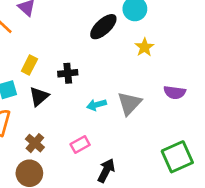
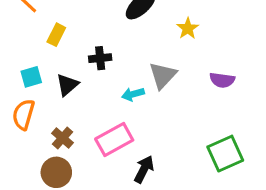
yellow rectangle: (29, 65) -> (56, 35), moved
gray triangle: (129, 103) -> (163, 75), moved
pink rectangle: (80, 144) -> (114, 140), size x1.6

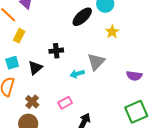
yellow rectangle: (56, 35) -> (19, 36), moved
purple semicircle: (222, 80) -> (134, 76), moved
pink rectangle: (114, 140) -> (65, 103), size x0.6

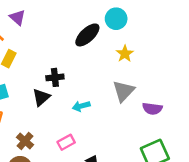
gray triangle: (96, 62) -> (124, 91), moved
black triangle: (35, 68) -> (41, 97), moved

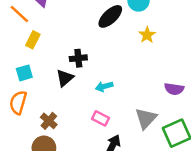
gray triangle: (124, 91) -> (146, 118), moved
pink rectangle: (66, 142) -> (100, 118), moved, turned 56

